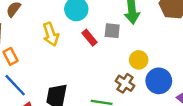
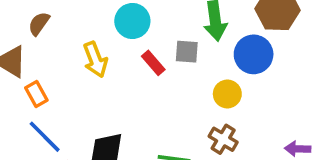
blue circle: (159, 81) -> (254, 54), moved
brown cross: (125, 83) -> (223, 139), moved

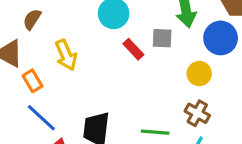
yellow arrow: (95, 59) -> (66, 55), moved

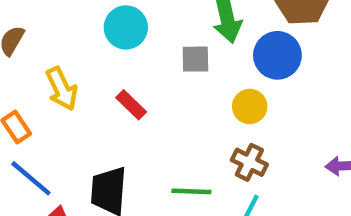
red rectangle: (133, 49) -> (131, 105), moved

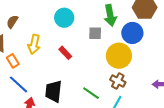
yellow arrow: (62, 89) -> (34, 44), turned 36
yellow circle: (250, 106) -> (119, 56), size x1.6
green line: (191, 191) -> (91, 93), turned 30

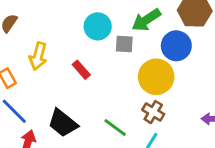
green arrow: (110, 15) -> (146, 20), turned 65
cyan circle: (64, 18) -> (98, 26), moved
black trapezoid: (54, 91) -> (63, 123), turned -60

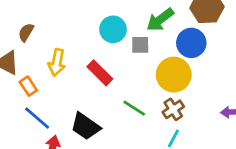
red rectangle: (81, 70) -> (100, 73), size x1.4
brown cross: (153, 112) -> (173, 109), turned 30
green line: (115, 128) -> (134, 108), moved

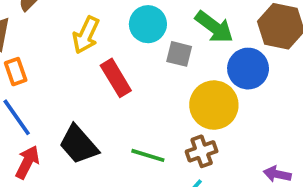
green arrow: (160, 20) -> (214, 27), turned -120
yellow arrow: (57, 63) -> (86, 35), moved
green line: (134, 108) -> (148, 155), moved, turned -30

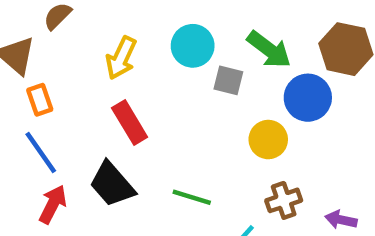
red rectangle: (116, 78) -> (130, 122), moved
yellow circle: (214, 105) -> (268, 140), size x0.7
brown cross: (202, 151) -> (284, 200), moved

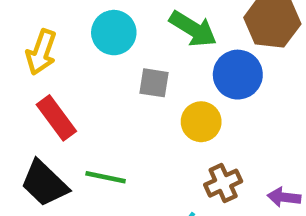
gray square: (228, 80) -> (154, 83), moved
green line: (192, 197) -> (106, 177), moved

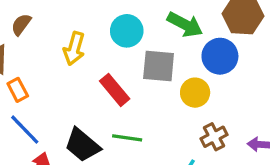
gray square: (154, 83) -> (159, 66), size x1.5
red rectangle: (56, 118) -> (115, 90), moved

